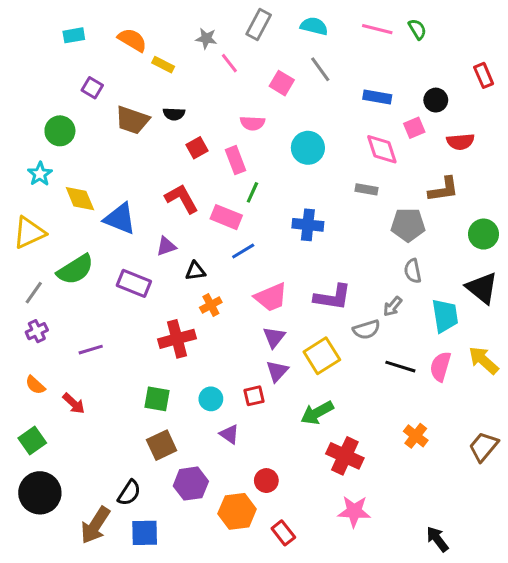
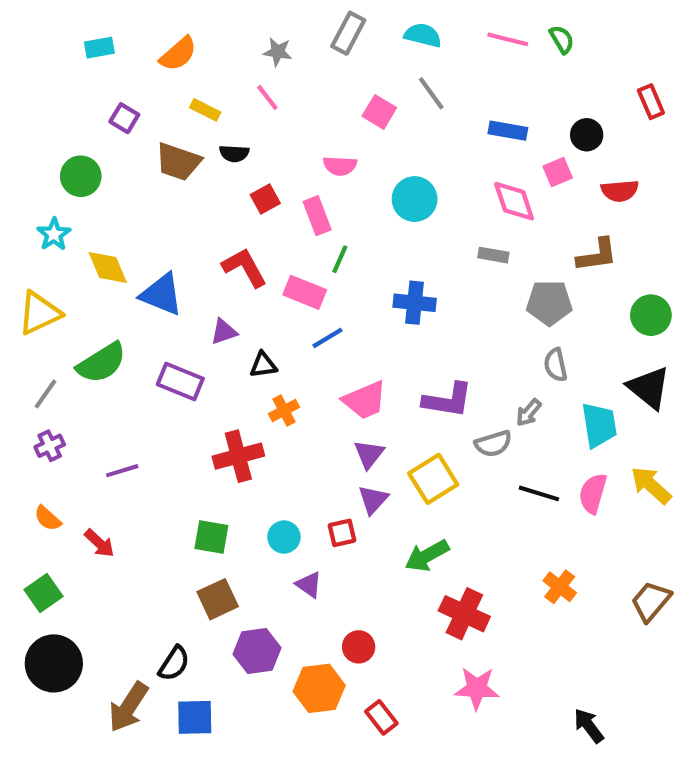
orange semicircle: (132, 40) -> (178, 54), turned 108
pink line: (229, 63) -> (267, 97), moved
yellow rectangle: (163, 65) -> (205, 110), moved

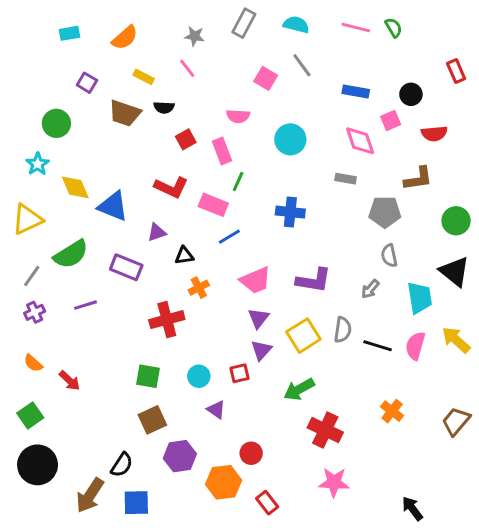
red L-shape: (245, 267) -> (171, 187), turned 144
gray semicircle: (493, 444) -> (343, 330), moved, turned -65
purple line: (122, 471) -> (85, 305), moved

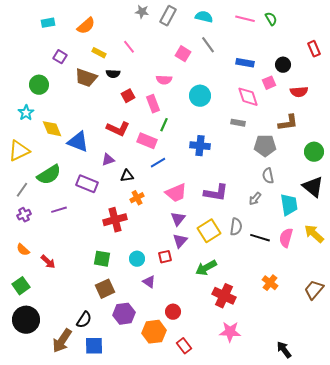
gray star: (194, 36) -> (142, 12), moved

